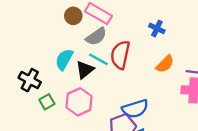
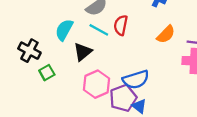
red semicircle: (120, 55) -> (121, 25), size x0.7
black triangle: (85, 70) -> (83, 52), moved
pink hexagon: (79, 102) -> (97, 84), moved

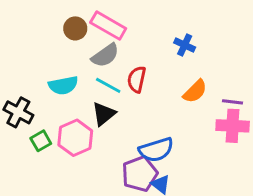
cyan semicircle: (64, 30) -> (63, 85), turned -130
black triangle: (83, 52) -> (104, 114), moved
pink hexagon: (97, 84) -> (75, 138), moved

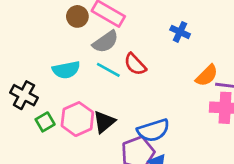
red semicircle: (137, 79) -> (135, 64), turned -55
orange semicircle: (195, 91) -> (207, 75), moved
black triangle: (104, 114) -> (104, 122), moved

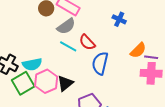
cyan semicircle: (66, 70) -> (32, 64), moved
green square: (45, 122) -> (23, 83), size x1.6
blue semicircle: (153, 130) -> (100, 63), moved, turned 120

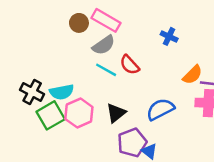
blue semicircle: (100, 63) -> (160, 109), moved, turned 50
black triangle: (65, 83) -> (116, 113), moved

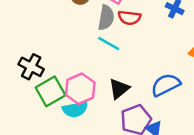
gray semicircle: (104, 45) -> (106, 18), turned -45
red semicircle: (130, 65) -> (129, 18), moved, turned -40
cyan semicircle: (62, 92) -> (75, 109), moved

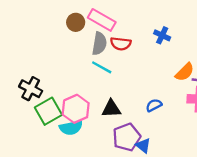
blue semicircle: (166, 85) -> (154, 105), size x0.6
black triangle: (119, 89) -> (111, 109), turned 36

